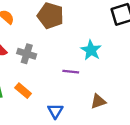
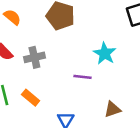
gray cross: (27, 54) -> (34, 57), turned -30

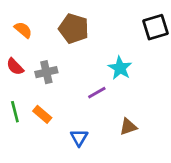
purple line: (83, 77) -> (97, 93), turned -36

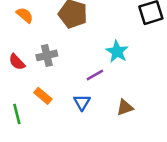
red semicircle: (15, 67) -> (17, 62), moved
green line: (15, 112) -> (17, 114), moved
blue triangle: (79, 138) -> (82, 102), moved

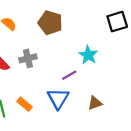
orange rectangle: (43, 96) -> (25, 104), moved
blue triangle: (82, 102) -> (58, 99), size x1.5

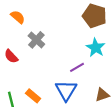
brown pentagon: (50, 23) -> (94, 16), moved
gray cross: (28, 58) -> (36, 40), moved, turned -35

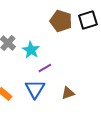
cyan star: (96, 48) -> (31, 50), moved

